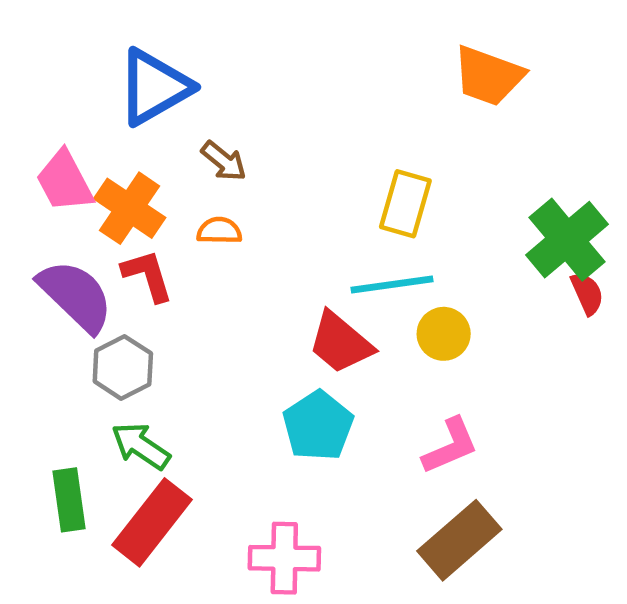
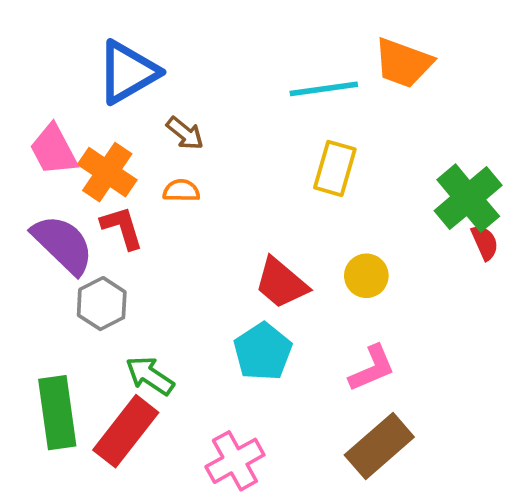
cyan line: (392, 284) -> (324, 89), moved
green arrow: (141, 446) -> (150, 376), moved
green rectangle: (69, 500) -> (57, 413), size x1.4
pink cross: (284, 558) -> (235, 461), turned -30

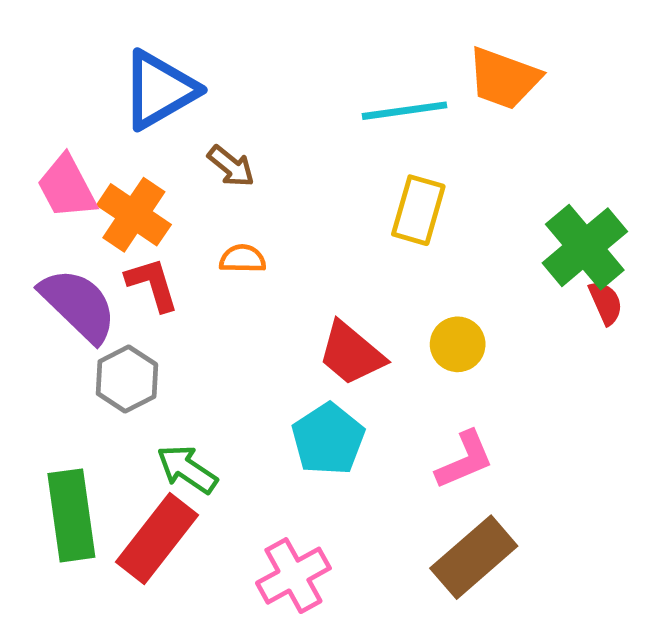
orange semicircle: (181, 191) -> (243, 259), moved

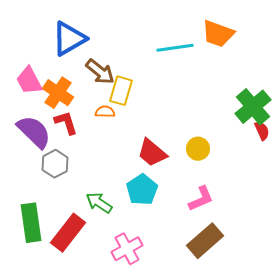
brown arrow: (231, 166) -> (100, 72), size x1.4
yellow rectangle: (418, 210) -> (121, 91), moved
green arrow: (187, 469) -> (99, 203), moved

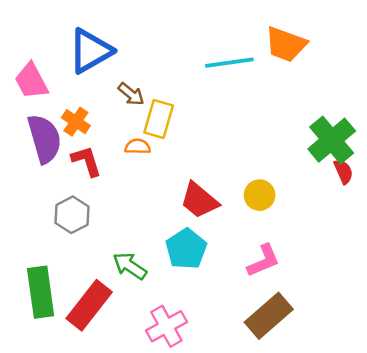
brown arrow: (100, 72) -> (131, 94), size x0.7
pink trapezoid: (29, 81) -> (31, 81), moved
orange cross: (58, 93) -> (76, 122), size x0.7
purple semicircle: (34, 132) -> (44, 139), moved, turned 30

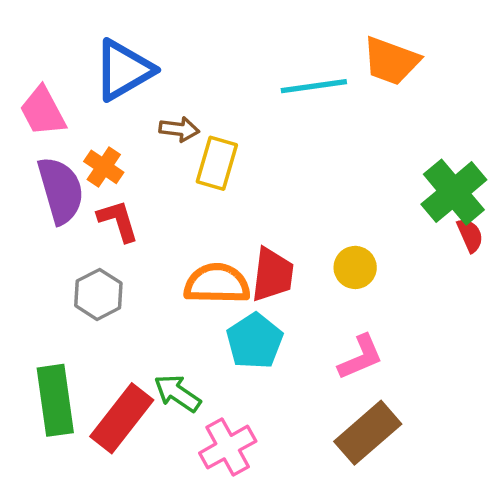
brown arrow: (131, 94) -> (179, 129), turned -32
orange semicircle: (138, 147) -> (217, 284), moved, size x1.8
red trapezoid: (199, 200) -> (273, 275), turned -123
green arrow: (130, 266) -> (177, 393), moved

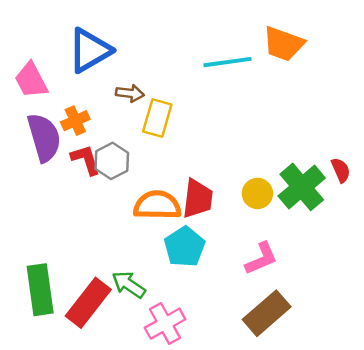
orange cross: (104, 167) -> (75, 121), turned 32
green cross: (454, 192) -> (302, 187), moved
gray hexagon: (98, 294) -> (112, 161), moved

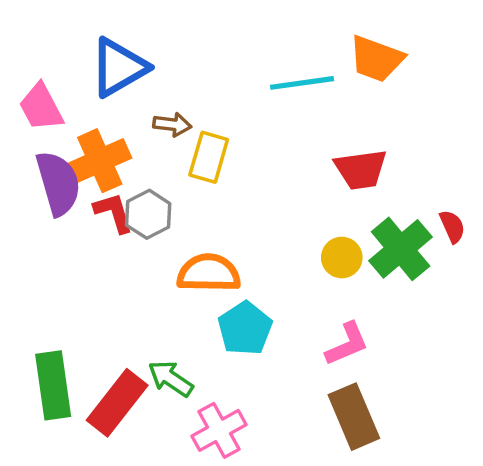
orange cross: (75, 121) -> (100, 161), size x1.6
red trapezoid: (198, 199) -> (361, 169), moved, turned 75
brown rectangle: (267, 313) -> (354, 417), turned -72

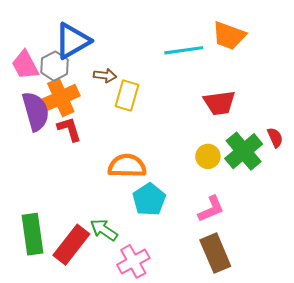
gray hexagon: (148, 214) -> (55, 66), moved

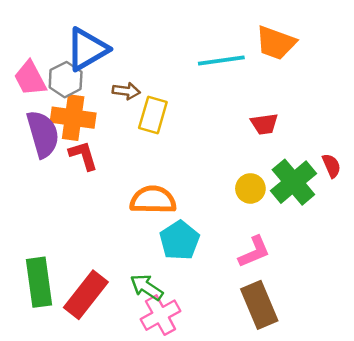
orange cross: (61, 98) -> (73, 118), turned 32
red trapezoid: (219, 103) -> (264, 124), size x0.7
green arrow: (104, 230) -> (147, 287), moved

